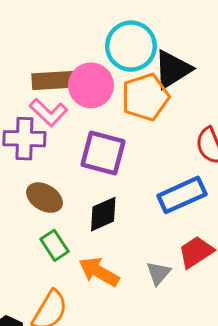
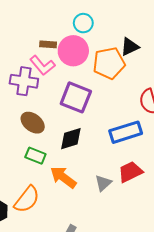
cyan circle: (131, 46) -> (83, 23), moved, size x0.6
black triangle: (173, 69) -> (130, 47), size x0.7
brown rectangle: (53, 81) -> (48, 44), size x0.6
green rectangle: (54, 245) -> (35, 156), turned -42

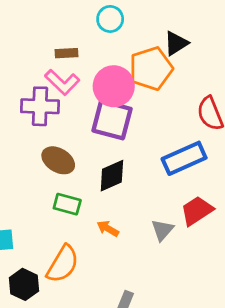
pink circle: (73, 51) -> (114, 86), moved
orange arrow: (63, 177) -> (108, 229), size x0.6

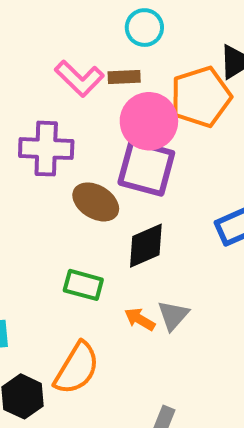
brown rectangle: (66, 53) -> (124, 77), moved
pink L-shape: (62, 82) -> (79, 78), moved
brown ellipse: (58, 160) -> (96, 202), moved
gray triangle: (162, 230) -> (173, 315), moved

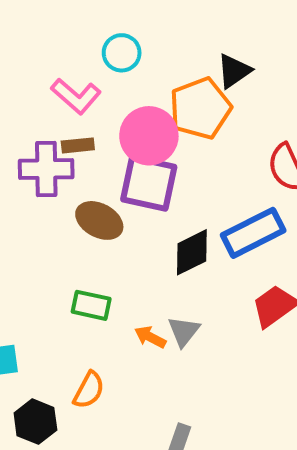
cyan circle: (144, 28) -> (122, 53), moved
brown rectangle: (124, 77) -> (78, 145), moved
black diamond: (146, 246) -> (192, 252), moved
orange semicircle: (77, 368) -> (89, 390), size x0.7

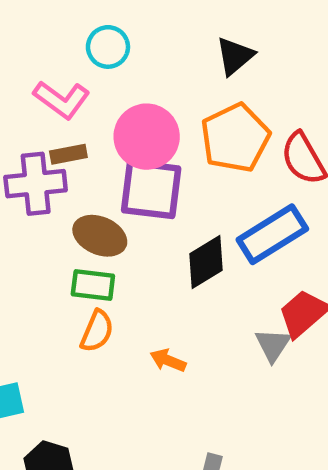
orange pentagon: (200, 108) -> (235, 138), moved
green rectangle: (91, 305) -> (93, 285), moved
gray triangle: (184, 331) -> (273, 345), moved
orange semicircle: (89, 390) -> (97, 331), moved

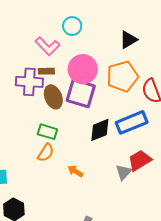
brown ellipse: (100, 236) -> (53, 97), moved, turned 35

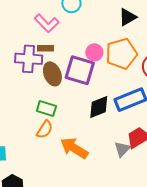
pink circle: (83, 69) -> (94, 52), moved, size x0.6
orange arrow: (75, 171) -> (74, 148), size x1.8

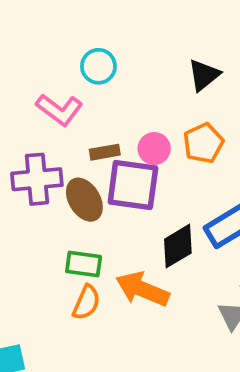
brown rectangle: (46, 48) -> (105, 152), moved
orange pentagon: (121, 54) -> (203, 143), size x0.7
orange arrow: (74, 148) -> (142, 289), moved

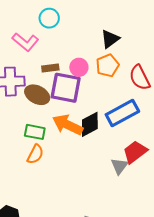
black triangle: (204, 75) -> (110, 39), moved
brown ellipse: (84, 200) -> (37, 95), turned -35
orange arrow: (142, 289) -> (68, 125), moved

